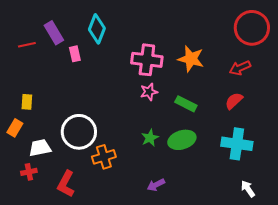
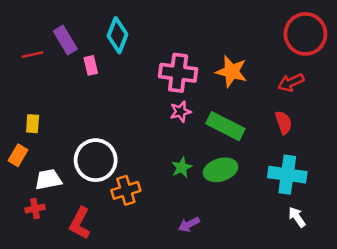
red semicircle: (234, 101) -> (284, 122), turned 114
green rectangle: (186, 104) -> (225, 126), size x1.4
white arrow: (248, 189) -> (297, 217), moved

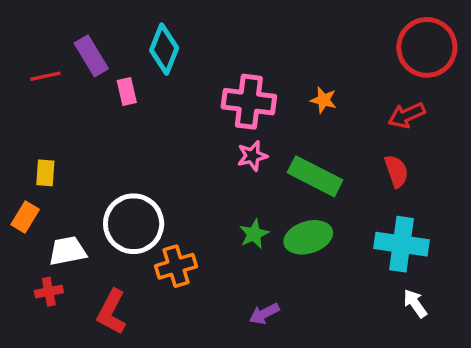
orange star: (231, 72) -> (324, 100), size x0.6

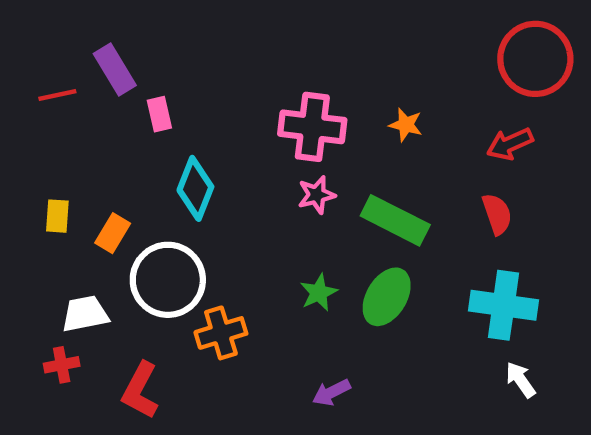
cyan diamond: (164, 49) -> (195, 188), moved
orange rectangle: (25, 217) -> (113, 233), moved
green ellipse: (308, 237) -> (387, 297), turned -42

